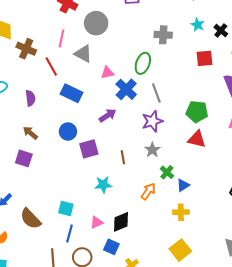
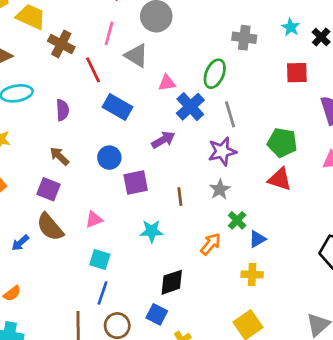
brown semicircle: (31, 219) -> (50, 227), moved
pink triangle: (97, 222) -> (94, 219), moved

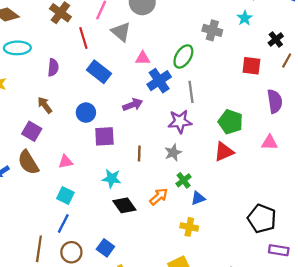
cyan star: (291, 27) -> (245, 18), moved
red triangle: (280, 179) -> (224, 152), turned -50
black diamond: (172, 282) -> (124, 205), moved, turned 65

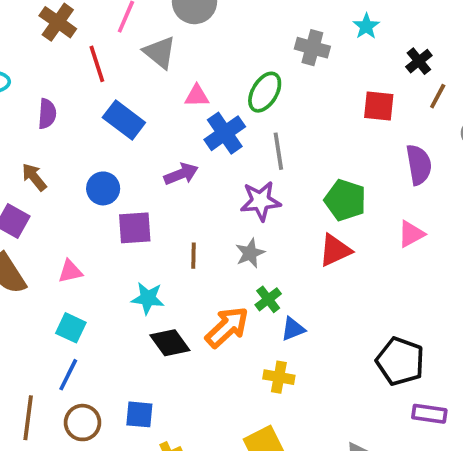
pink triangle: (270, 143) -> (411, 234), turned -30
orange arrow: (159, 197) -> (227, 327), size x1.4
blue square: (105, 248) -> (139, 414), turned -30

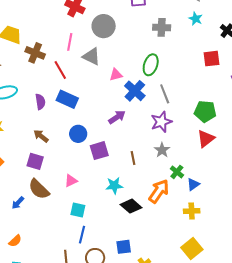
gray cross: (312, 48) -> (162, 27), moved
blue rectangle: (124, 120) -> (67, 99), moved

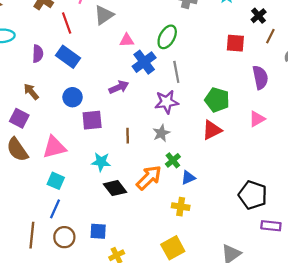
gray triangle: (91, 57) -> (104, 15), turned 48
pink triangle: (71, 181) -> (54, 147), size x1.6

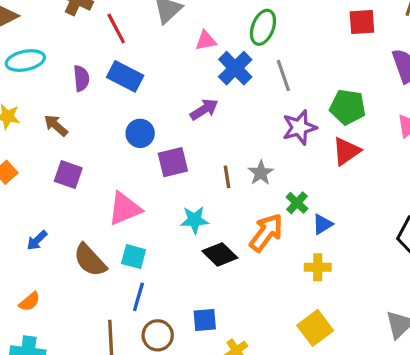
brown arrow: (31, 92) -> (56, 125), moved
purple star: (167, 102) -> (299, 127), moved
gray star: (161, 133) -> (261, 173), moved
brown semicircle: (17, 150) -> (90, 260), moved

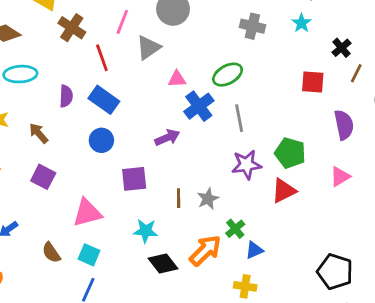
green ellipse: (263, 27) -> (228, 75), turned 32
blue circle: (140, 133) -> (101, 140), moved
brown semicircle: (90, 260) -> (51, 253), size x0.7

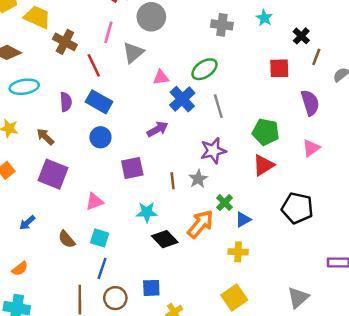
purple star: (246, 165) -> (213, 151), moved
purple square: (43, 177) -> (53, 174), size x1.4
pink triangle: (87, 213) -> (94, 202), size x0.7
black pentagon: (335, 272) -> (297, 208), moved

